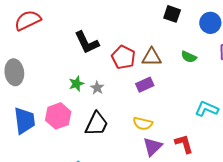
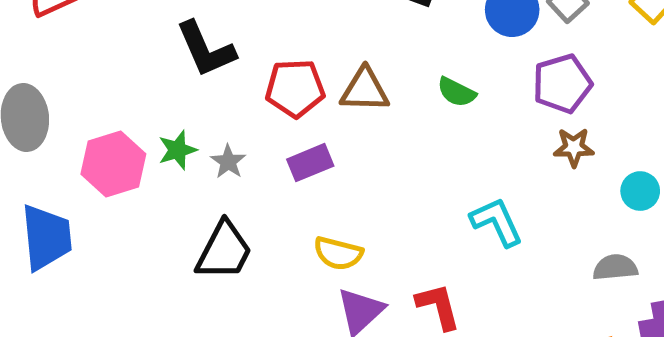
red pentagon: (123, 57) -> (295, 88), turned -30
purple rectangle: (145, 85) -> (310, 163), moved
cyan L-shape: (207, 109) -> (497, 222), turned 40
pink hexagon: (58, 116) -> (113, 164), moved

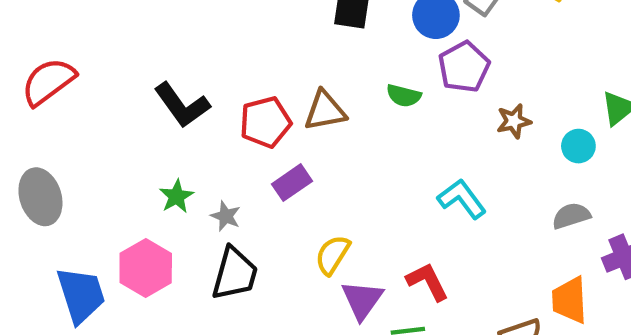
purple pentagon: (562, 84) -> (464, 67), moved
gray star: (228, 162) -> (226, 216), moved
pink hexagon: (113, 164) -> (146, 268), moved
yellow semicircle: (338, 253) -> (333, 255), turned 120

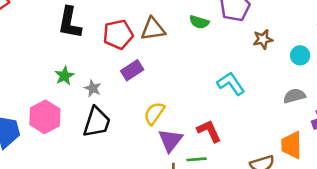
black L-shape: (182, 105) -> (70, 23), turned 44

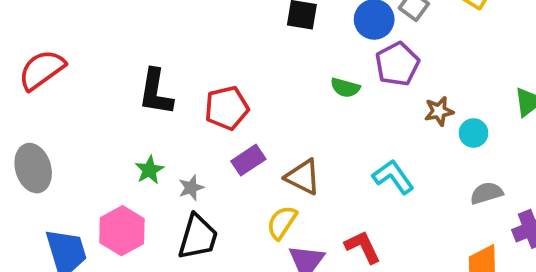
brown triangle: (153, 29) -> (303, 177), moved, turned 36
cyan circle: (300, 55) -> (473, 133), moved
gray star: (93, 88) -> (191, 188), turned 30

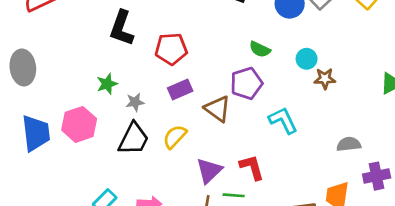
purple pentagon: (397, 64) -> (246, 83), moved
cyan circle: (473, 133) -> (307, 59), moved
yellow semicircle: (282, 223) -> (175, 137), moved

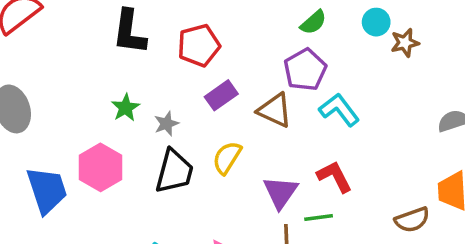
green semicircle: (260, 49) -> (313, 22), turned -55
cyan L-shape: (283, 120) -> (339, 110), moved

